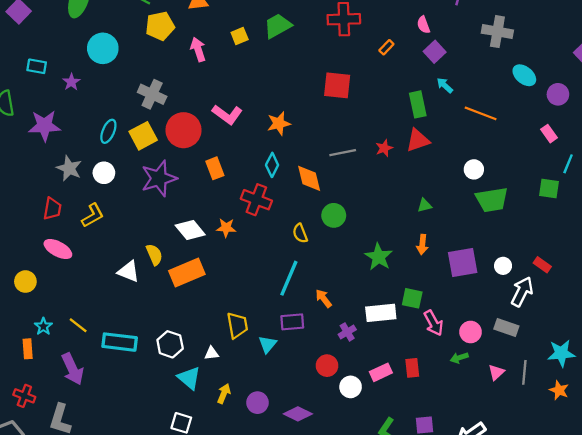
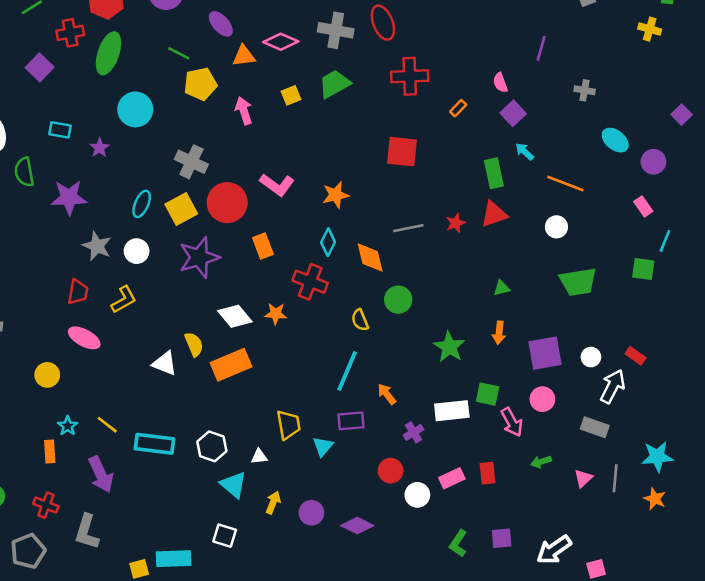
gray cross: (497, 32) -> (585, 90), size x0.6
white circle: (474, 169) -> (556, 227), moved
pink circle: (470, 332) -> (542, 399), moved

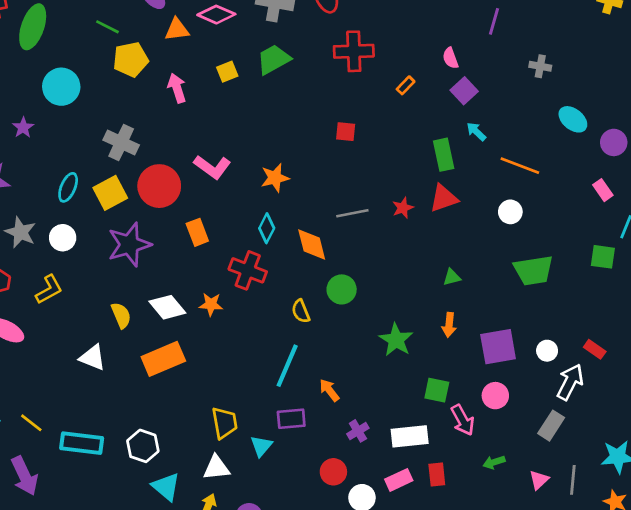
red square: (402, 152) -> (346, 132), size x0.6
yellow semicircle: (194, 344) -> (121, 315), moved
white rectangle: (452, 411) -> (410, 436), moved
gray rectangle: (595, 427) -> (551, 426), turned -76
white triangle: (259, 457) -> (216, 468), moved, size x1.5

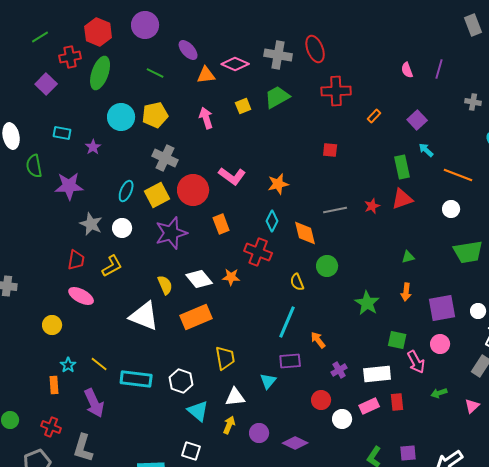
pink semicircle: (450, 58) -> (407, 70), moved
yellow pentagon: (131, 59) -> (155, 115), moved
white triangle: (93, 357) -> (144, 316), size x1.5
yellow trapezoid: (225, 423) -> (225, 358), moved

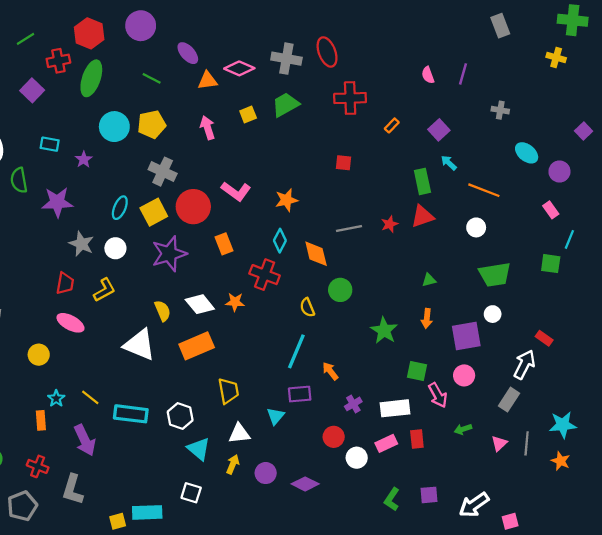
white circle: (478, 311) -> (493, 314), moved

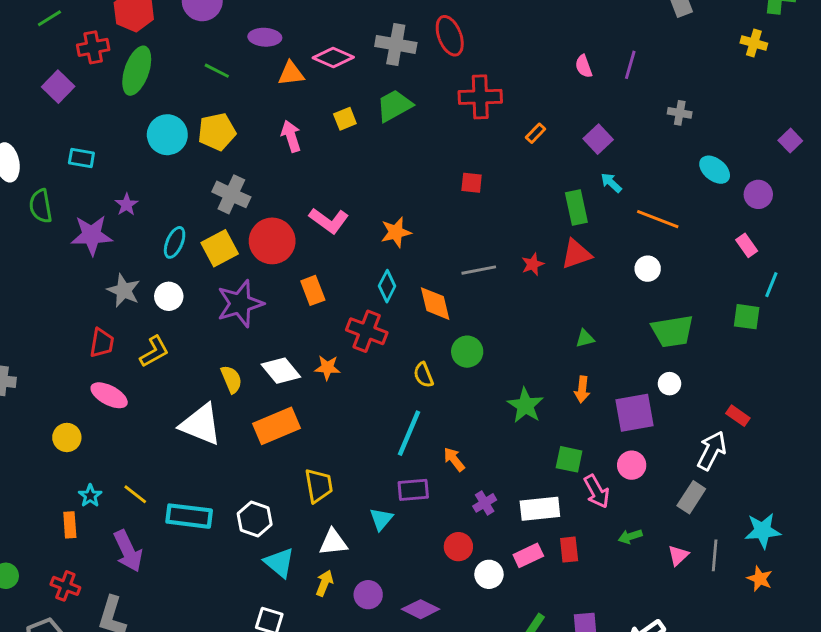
purple ellipse: (188, 53) -> (265, 37), turned -45
purple star: (84, 159) -> (127, 205), moved

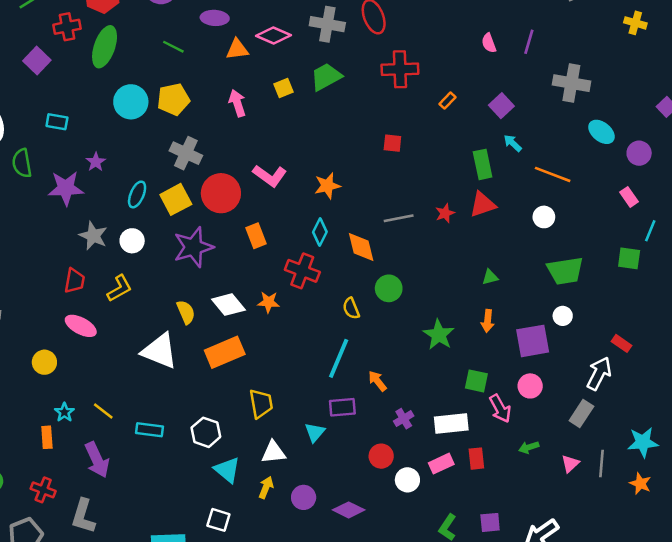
gray cross: (680, 113) -> (571, 83), size x1.8
cyan rectangle: (189, 516) -> (150, 430), size x0.7

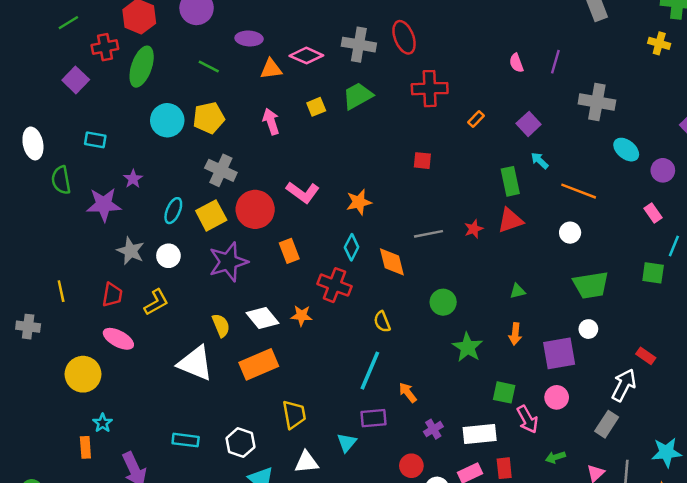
green circle: (389, 288) -> (443, 302), moved
yellow circle: (44, 362) -> (83, 374), size x1.5
yellow line: (103, 411) -> (61, 291), moved, turned 40

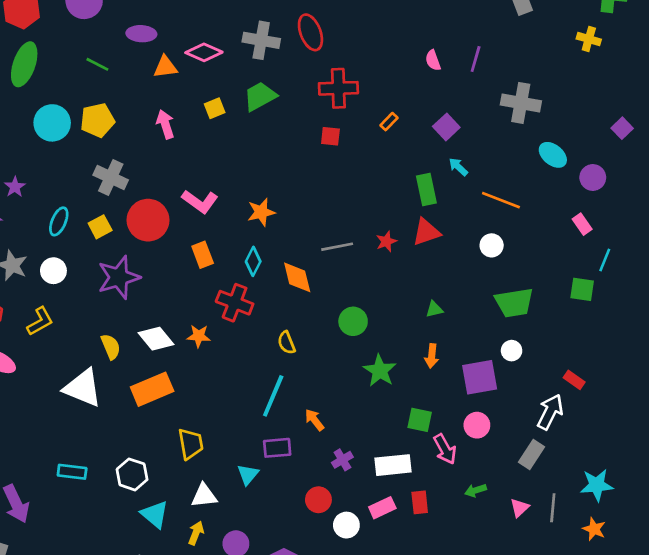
red square: (422, 161) -> (330, 136), moved
yellow square: (211, 215) -> (100, 227), size x0.7
orange rectangle: (289, 251) -> (203, 255), moved

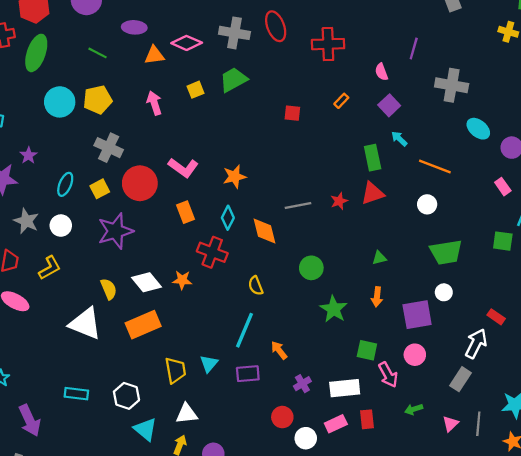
pink semicircle: (433, 60) -> (381, 72), moved
red cross: (338, 88) -> (328, 44), moved
cyan triangle: (248, 474) -> (209, 364), moved

